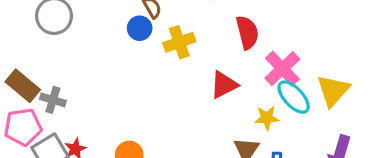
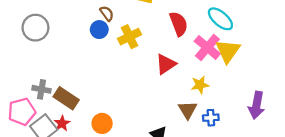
brown rectangle: (23, 86) -> (66, 98), moved
yellow triangle: (333, 91) -> (228, 51), moved
cyan ellipse: (294, 97) -> (220, 19), moved

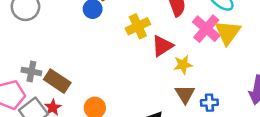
yellow cross: (130, 37) -> (138, 26), moved
yellow star: (200, 85) -> (183, 65), moved

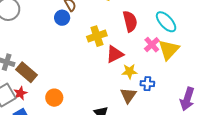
pink cross: (206, 29) -> (152, 45), size x0.7
blue cross: (209, 103) -> (147, 84), moved

